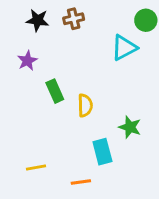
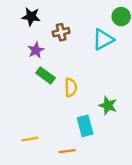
brown cross: (74, 19) -> (61, 32), moved
purple star: (27, 61) -> (36, 50), moved
green rectangle: (55, 91) -> (45, 75), turned -30

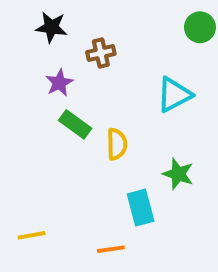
cyan triangle: (103, 39) -> (174, 95), moved
yellow line: (30, 139) -> (32, 235), moved

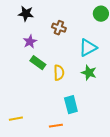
brown cross: (101, 53) -> (59, 28), moved, turned 32
green star: (178, 174) -> (89, 73), moved

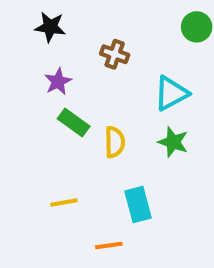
yellow line: (16, 119) -> (64, 203), moved

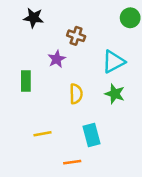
purple star: (58, 82) -> (57, 59), moved
green rectangle: (74, 123) -> (26, 81), moved, turned 54

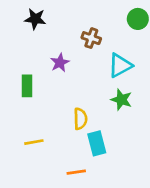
brown cross: (76, 36) -> (91, 38), moved
yellow semicircle: (76, 94) -> (80, 119), moved
yellow line: (43, 134) -> (34, 142), moved

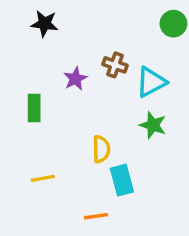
brown cross: (91, 38) -> (115, 65), moved

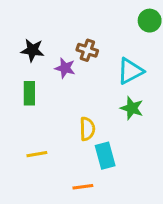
black star: (44, 24) -> (32, 50), moved
brown cross: (115, 65) -> (87, 50), moved
purple star: (75, 79) -> (65, 68), turned -30

